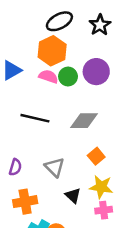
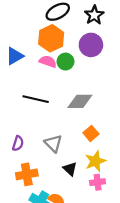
purple circle: (96, 72) -> (91, 45), moved
yellow star: (101, 187) -> (95, 161), turned -30

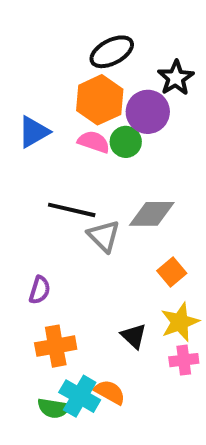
black star: (94, 15) -> (176, 78), moved
purple circle: (91, 45) -> (148, 112), moved
gray triangle: (53, 143) -> (104, 236), moved

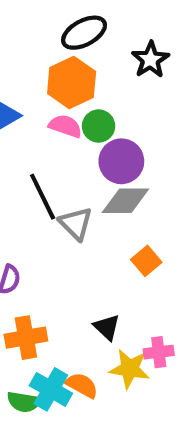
purple circle: (148, 112) -> (121, 161), moved
black line: (72, 210) -> (43, 197), turned 51
yellow star: (180, 322) -> (130, 369), moved, turned 30

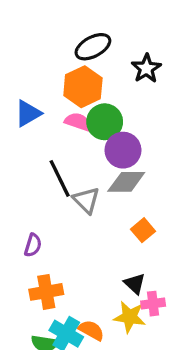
green circle: (99, 126) -> (105, 122), size x1.4
black triangle: (107, 327) -> (135, 284), moved

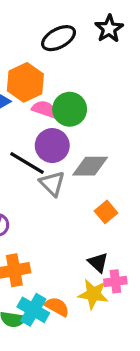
black star: (146, 68) -> (109, 29), moved
orange hexagon: (83, 87) -> (25, 82), moved
purple circle: (123, 150) -> (52, 146), moved
black line: (60, 178) -> (27, 163), turned -33

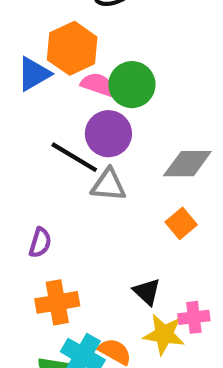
gray diamond: (90, 166) -> (187, 164), moved
gray triangle: (52, 183) -> (108, 185), turned -40
black triangle: (98, 262) -> (147, 292), moved

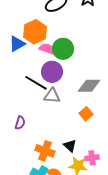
orange cross: (57, 302) -> (45, 151), moved, turned 30

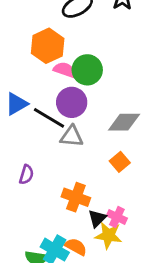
blue triangle: (17, 44) -> (16, 104), moved
black triangle: (70, 146) -> (97, 218), moved, turned 32
orange cross: (45, 151) -> (76, 197), moved
pink cross: (92, 158) -> (117, 217), moved, turned 32

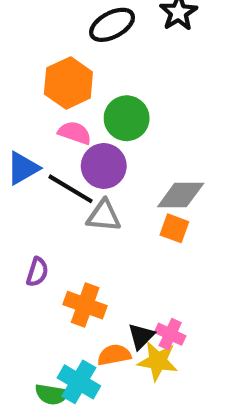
pink semicircle: (65, 70) -> (75, 133), moved
orange square: (120, 162) -> (174, 228), moved, turned -30
orange cross: (76, 197) -> (85, 305), moved
orange semicircle: (76, 247) -> (114, 355), moved, turned -40

